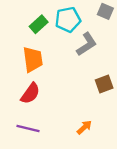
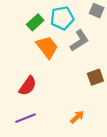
orange trapezoid: (33, 59) -> (47, 47), moved, turned -30
purple line: (28, 129) -> (26, 118), turned -36

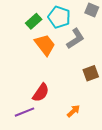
cyan pentagon: (62, 18) -> (59, 17), turned 30
red semicircle: (28, 86) -> (41, 93), moved

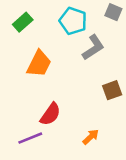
green rectangle: (34, 21) -> (23, 22), moved
orange trapezoid: (45, 45) -> (39, 64), moved, turned 65

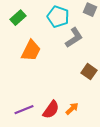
brown square: (112, 90) -> (89, 72), turned -35
red semicircle: (50, 114) -> (51, 110), moved

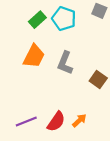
green rectangle: (18, 18) -> (37, 20), moved
gray L-shape: (74, 38) -> (65, 63), moved, turned 145

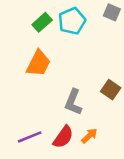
cyan pentagon: (64, 19) -> (72, 21), turned 30
gray L-shape: (65, 63) -> (73, 102), moved

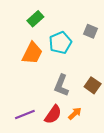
gray square: (112, 12) -> (91, 31), moved
cyan pentagon: (72, 21) -> (60, 43), moved
brown square: (111, 90) -> (93, 85), moved

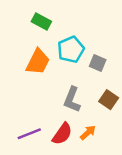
green rectangle: (35, 19) -> (41, 21), turned 70
gray square: (91, 31) -> (98, 63), moved

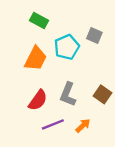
gray square: (98, 63) -> (94, 36), moved
purple line: (29, 134) -> (53, 124), moved
red semicircle: (62, 134) -> (38, 100), moved

